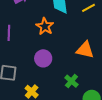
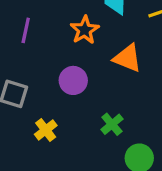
orange triangle: (85, 50) -> (127, 58), moved

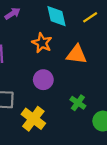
yellow cross: (46, 130) -> (33, 119), size x1.5

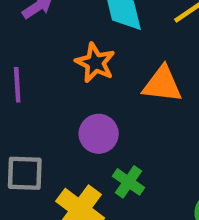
green cross: (78, 103) -> (128, 182), moved

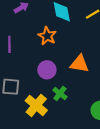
orange triangle: (162, 84) -> (79, 64), moved

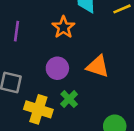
yellow cross: (36, 105) -> (38, 109), turned -30

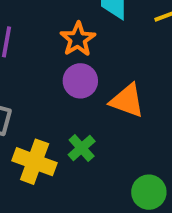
purple circle: (57, 68) -> (80, 81), moved

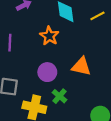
purple circle: (80, 81) -> (47, 72), moved

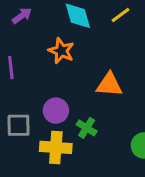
purple circle: (47, 72) -> (56, 111), moved

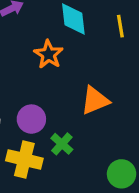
yellow line: (121, 15) -> (120, 26), turned -72
orange triangle: (109, 85) -> (95, 100), turned -36

